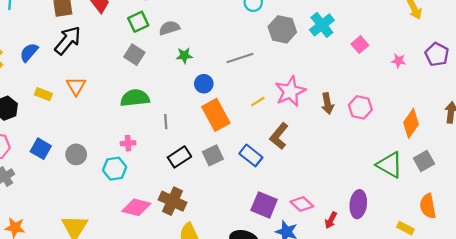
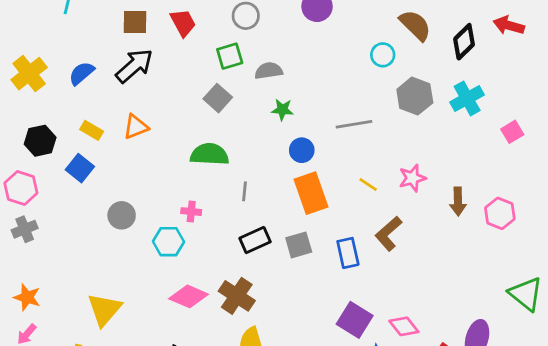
orange triangle: (76, 86) -> (136, 127), turned 30
pink star: (290, 91) -> (412, 178), size x0.7
yellow line: (258, 102) -> (368, 184), turned 56
blue square: (41, 149) -> (80, 168), moved
blue rectangle: (251, 155) -> (348, 253), turned 30

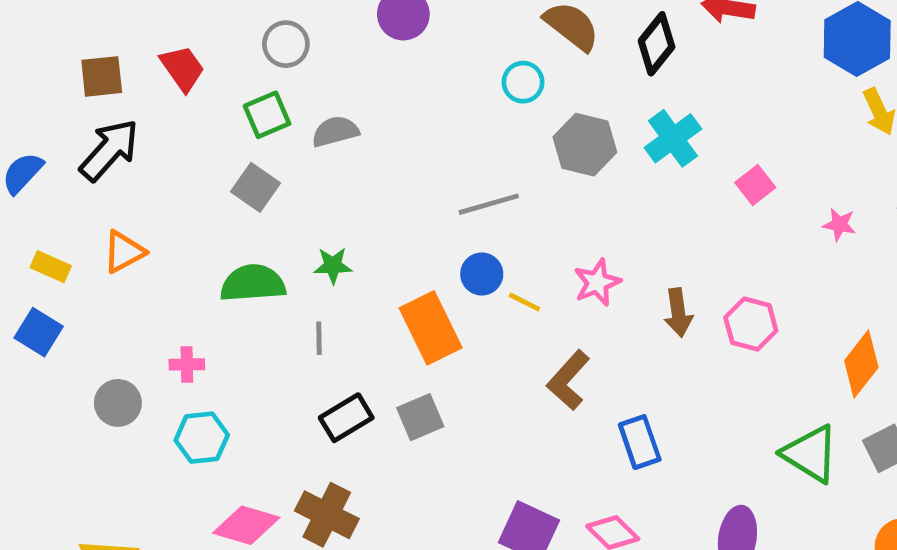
green star: (282, 110) -> (333, 266), moved
blue circle: (302, 150) -> (482, 274), moved
pink cross: (191, 212) -> (187, 364), moved
blue rectangle: (348, 253) -> (640, 442), moved

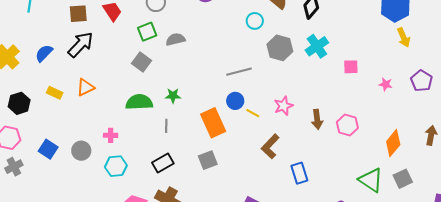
pink square: (755, 185) -> (351, 67), turned 35
blue square: (39, 332) -> (48, 149), moved
black rectangle: (346, 418) -> (163, 163), moved

